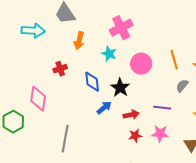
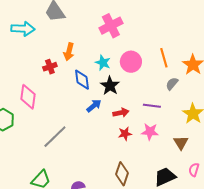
orange arrow: (79, 41) -> (69, 52), moved
cyan star: (109, 54) -> (103, 63), moved
gray line: (65, 139) -> (55, 137), turned 36

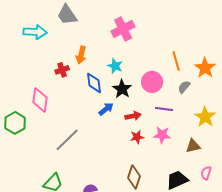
pink circle: (131, 62) -> (152, 82), moved
brown triangle: (181, 143) -> (193, 146), turned 49

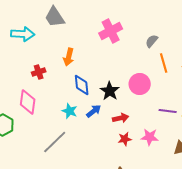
cyan star: (115, 66) -> (70, 111), moved
red cross: (62, 70) -> (39, 72), moved
gray semicircle: (184, 87) -> (152, 41), moved
purple line: (164, 109) -> (168, 111), moved

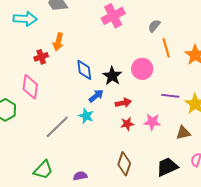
orange arrow: (69, 57) -> (58, 42), moved
cyan star: (70, 111) -> (86, 116), moved

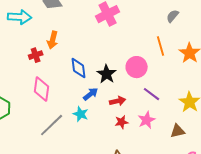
gray semicircle: (154, 26) -> (173, 16), moved
pink diamond: (30, 87) -> (42, 89), moved
purple line: (170, 96) -> (152, 94), moved, turned 30
pink star: (152, 122) -> (147, 120), turned -30

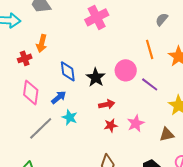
blue arrow: (91, 94) -> (59, 97), moved
purple line: (152, 94) -> (150, 84), moved

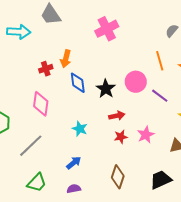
orange arrow: (42, 43) -> (66, 59), moved
red cross: (25, 58) -> (46, 69), moved
blue arrow: (59, 97) -> (74, 163), moved
gray line: (41, 128) -> (31, 146), moved

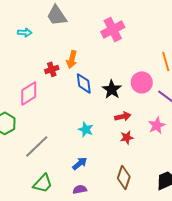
cyan arrow: (19, 32) -> (25, 32), size x0.6
pink diamond: (41, 104) -> (29, 93), moved, turned 50
pink star: (146, 135) -> (157, 125), moved

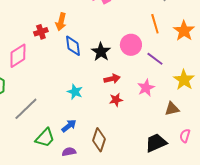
brown diamond: (124, 177) -> (99, 140), moved
green trapezoid: (43, 183) -> (45, 138), moved

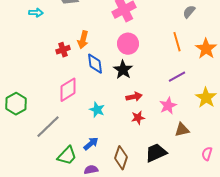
pink circle: (131, 45) -> (128, 44), moved
pink diamond: (18, 56) -> (68, 90), moved
purple line: (155, 59) -> (177, 77), turned -66
brown triangle: (172, 109) -> (182, 130), moved
black trapezoid: (156, 143) -> (156, 153), moved

